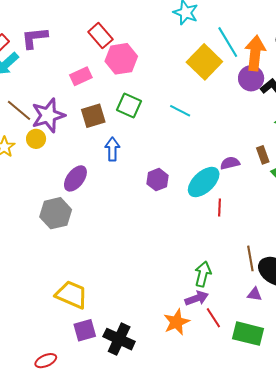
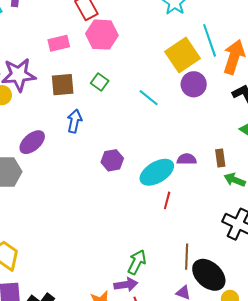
purple circle: (251, 78) -> (194, 84), moved
green square: (129, 106) -> (100, 82), size x0.7

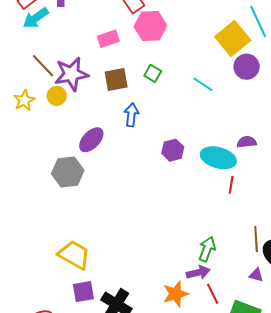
cyan ellipse: (157, 172) -> (218, 158), turned 52

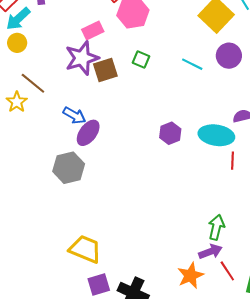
brown line: (43, 66) -> (33, 83), moved
purple circle: (247, 67) -> (229, 56), moved
purple star: (71, 74) -> (82, 58), moved
yellow circle: (57, 96) -> (17, 43), moved
blue arrow: (131, 115) -> (74, 115), moved, turned 120

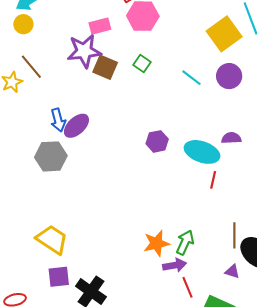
brown square: (105, 70) -> (105, 67), turned 30
blue arrow: (74, 115) -> (58, 120), moved, turned 35
orange star: (190, 276) -> (156, 243), moved

